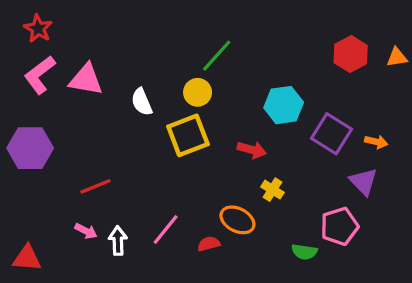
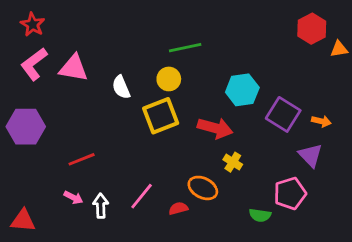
red hexagon: (351, 54) -> (312, 29), moved
green line: (217, 56) -> (185, 48), turned 36
red arrow: (252, 150) -> (215, 128), size x1.4

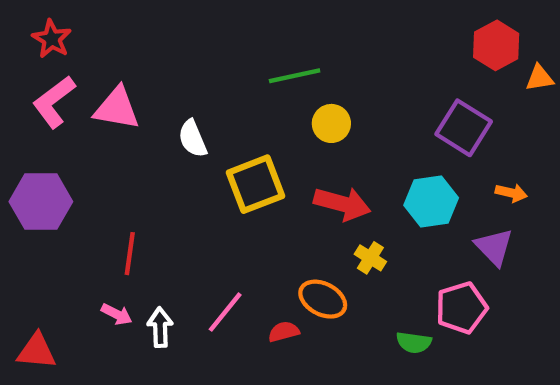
yellow circle: (169, 79) -> (331, 123), moved
cyan hexagon: (242, 90) -> (431, 202), moved
purple square: (283, 114) -> (464, 128), moved
red line: (82, 159) -> (130, 254), turned -60

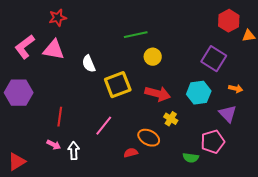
red star: (52, 39) -> (58, 18), moved, turned 30
pink line: (225, 312) -> (104, 126), moved
red triangle: (37, 351) -> (17, 162), turned -36

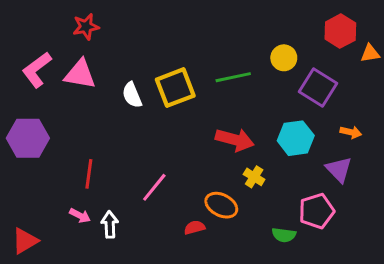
green line: (136, 35) -> (233, 77), moved
yellow circle: (153, 57) -> (284, 58), moved
yellow square: (118, 85) -> (175, 88), moved

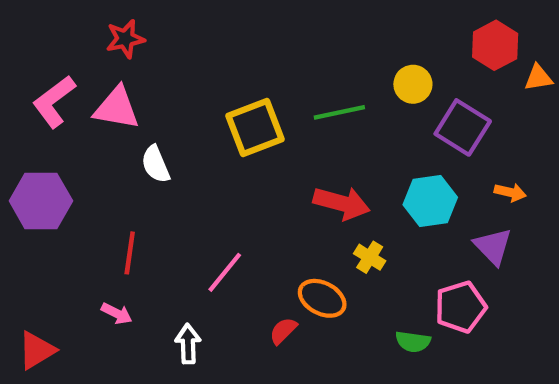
white semicircle: (132, 95) -> (156, 164), moved
white arrow: (110, 225) -> (188, 344), moved
red semicircle: (195, 227) -> (283, 331), turned -30

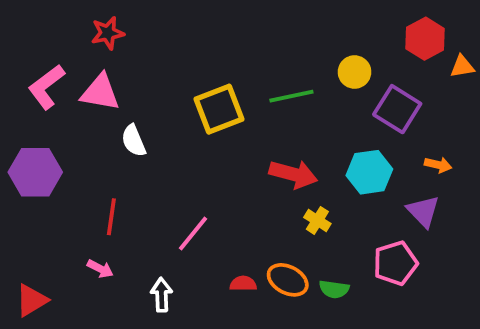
orange ellipse: (322, 298) -> (288, 280), moved
red semicircle: (283, 331) -> (243, 284), turned 45
green semicircle: (413, 342) -> (334, 289), moved

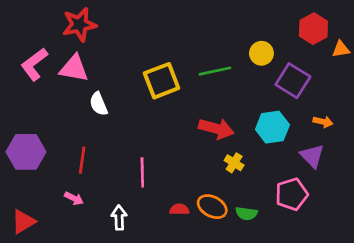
red star: (108, 33) -> (79, 25), size x1.4
purple hexagon: (35, 172) -> (26, 152), moved
pink line: (193, 233) -> (142, 172), turned -40

